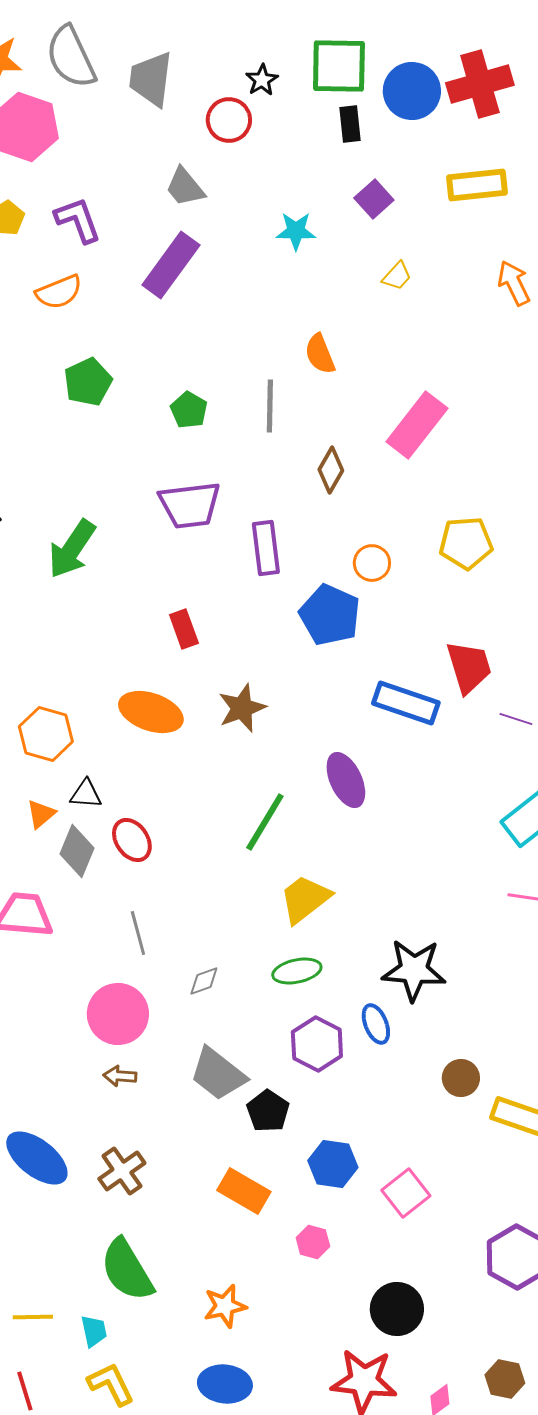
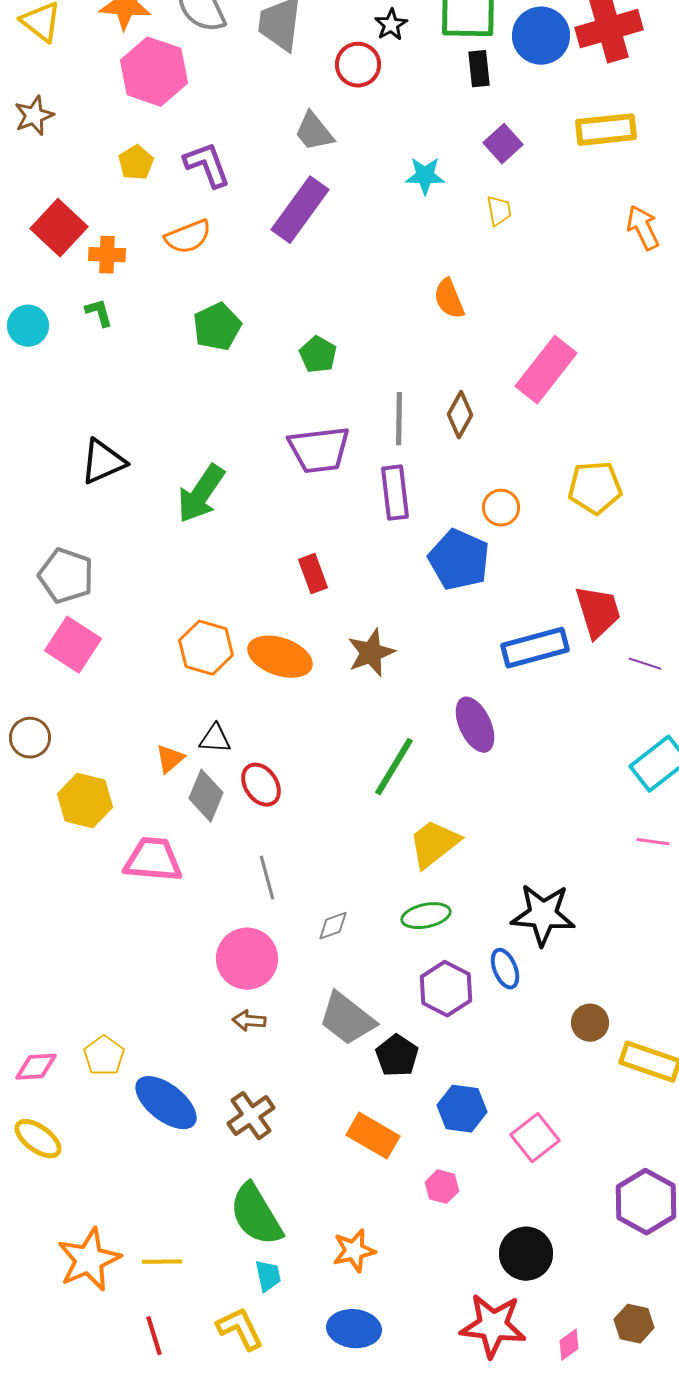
yellow trapezoid: (397, 276) -> (499, 211), moved, turned -52
gray line: (270, 406) -> (399, 419), moved
blue rectangle: (406, 703) -> (535, 648), turned -34
orange hexagon: (46, 734) -> (206, 648), moved
cyan trapezoid: (94, 1331) -> (268, 1276), moved

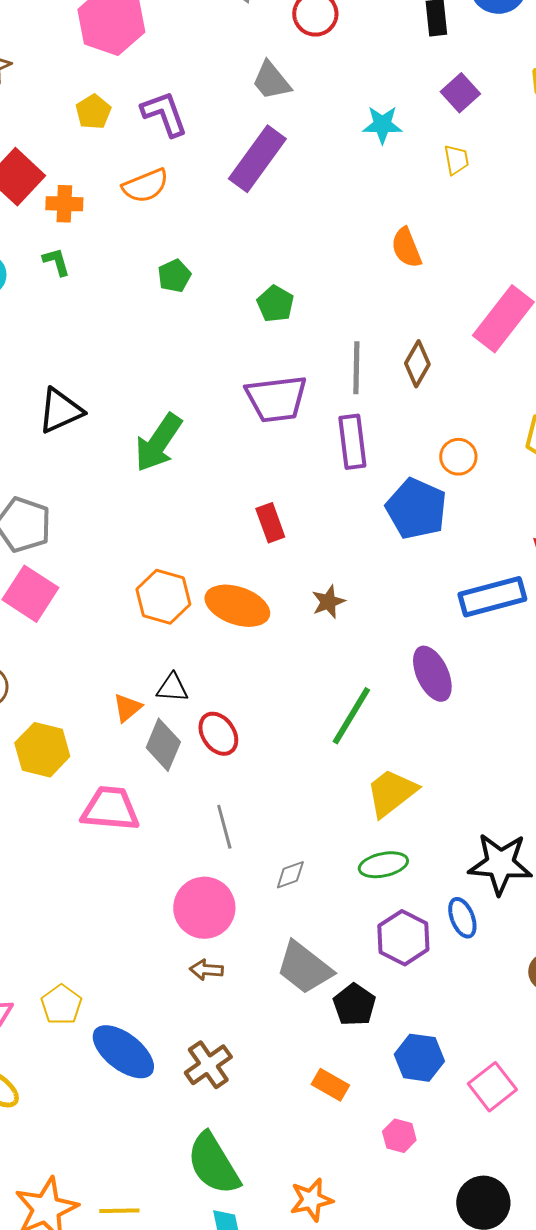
green pentagon: (217, 327) -> (174, 276), size x0.7
brown star: (371, 653) -> (328, 602), size x0.7
orange rectangle: (373, 1136) -> (330, 1085), size x0.7

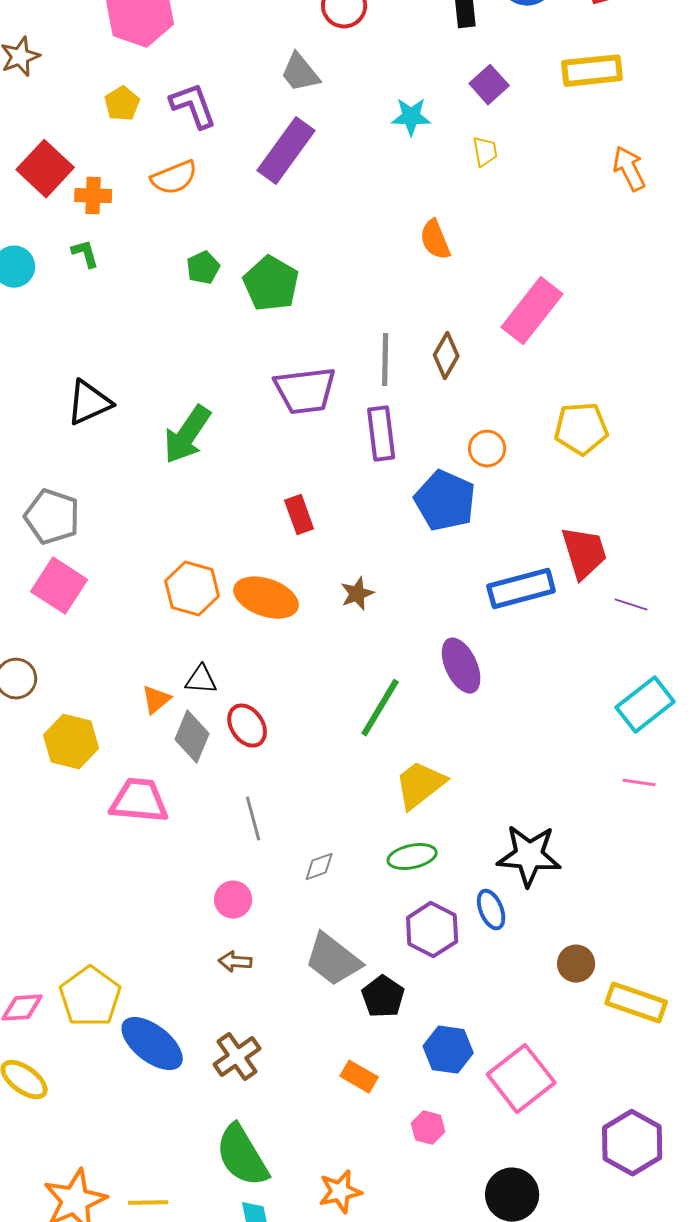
green pentagon: (275, 304) -> (271, 284), moved, size x1.5
pink circle: (204, 908) -> (233, 900), size x0.6
yellow pentagon: (61, 1005) -> (90, 997), size x1.5
pink square: (492, 1087) -> (521, 1079), size x1.4

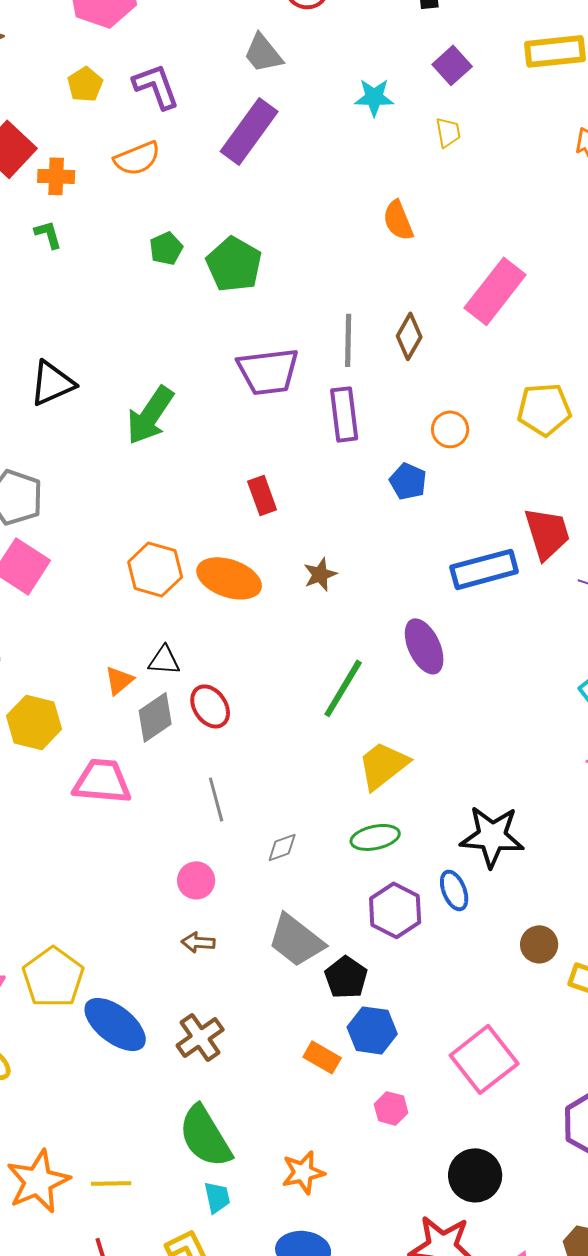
blue pentagon: (445, 501) -> (408, 481), size x0.6
gray diamond: (192, 737) -> (155, 717), turned 33
blue hexagon: (448, 1050) -> (372, 1030), moved

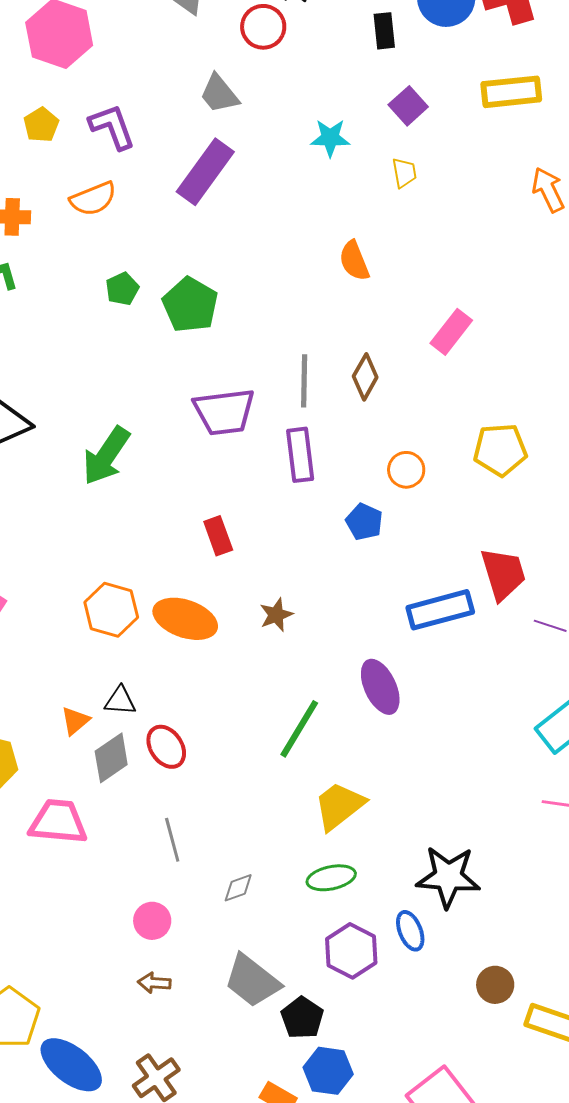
pink rectangle: (495, 291) -> (451, 332), size x0.7

